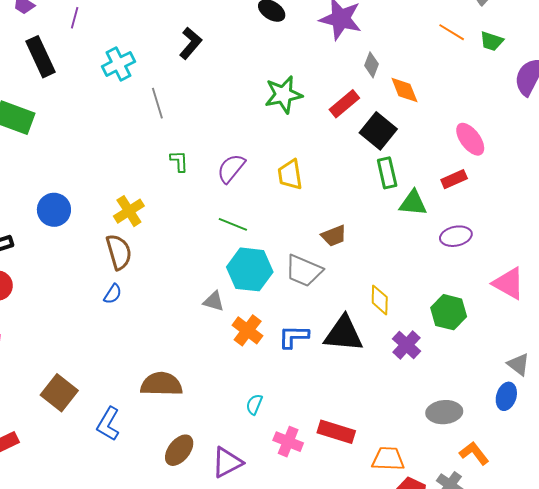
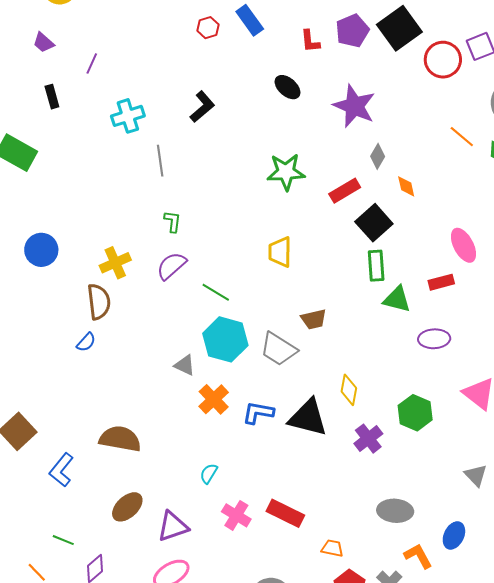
black rectangle: (41, 57) -> (52, 97), size x0.6
orange diamond: (404, 90) -> (406, 186), size x0.7
purple semicircle: (231, 168) -> (171, 266), moved
blue ellipse: (506, 396) -> (454, 535), moved
orange trapezoid: (388, 459) -> (332, 548), size x0.7

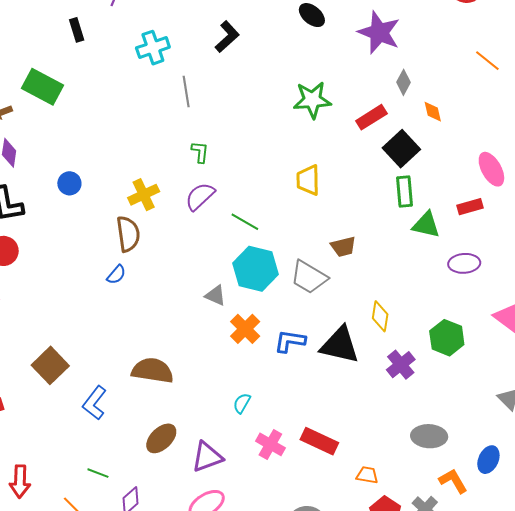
blue circle: (41, 250) -> (69, 183), size x0.7

